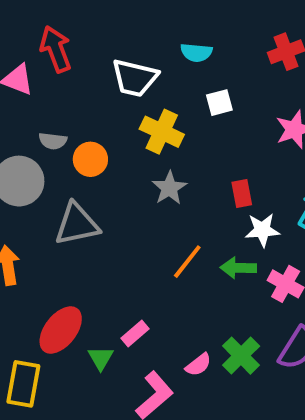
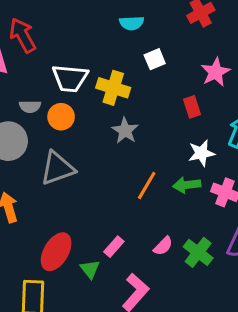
white trapezoid: (135, 78) -> (70, 78), moved
red rectangle: (242, 194) -> (192, 107), moved
pink semicircle: (198, 365) -> (163, 246), moved

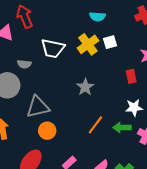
yellow cross: (113, 88) -> (88, 44), moved, turned 30
orange circle: (61, 117) -> (47, 131), moved

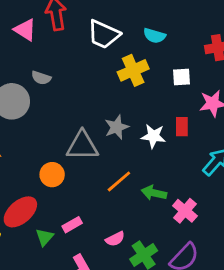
white square: (110, 42) -> (182, 77), moved
white trapezoid: (53, 48) -> (104, 34), moved
gray triangle: (38, 107) -> (82, 146), moved
white star: (134, 108) -> (153, 136), moved

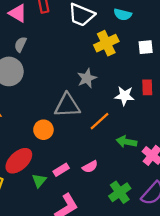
gray semicircle: (41, 78) -> (20, 44), moved, turned 98
gray star: (117, 127) -> (87, 78), moved
orange line: (119, 181) -> (99, 121), moved
pink semicircle: (115, 239) -> (90, 167), moved

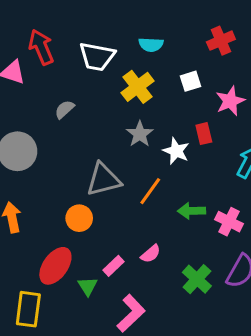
gray semicircle: (20, 44) -> (64, 109), moved, turned 35
gray star: (87, 78) -> (140, 134), moved
white star: (124, 96) -> (176, 151), turned 30

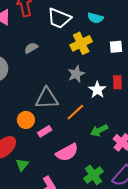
green arrow: (192, 211) -> (99, 130), turned -36
pink semicircle: (151, 254) -> (67, 152), size x1.6
pink rectangle: (113, 266) -> (45, 131), moved

